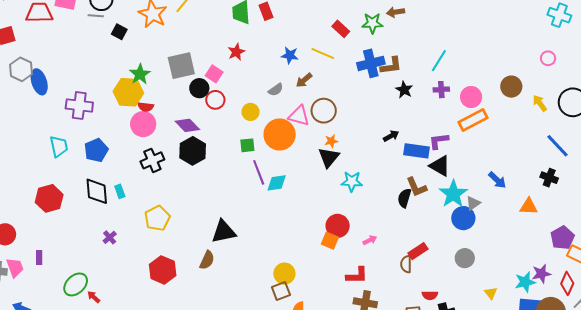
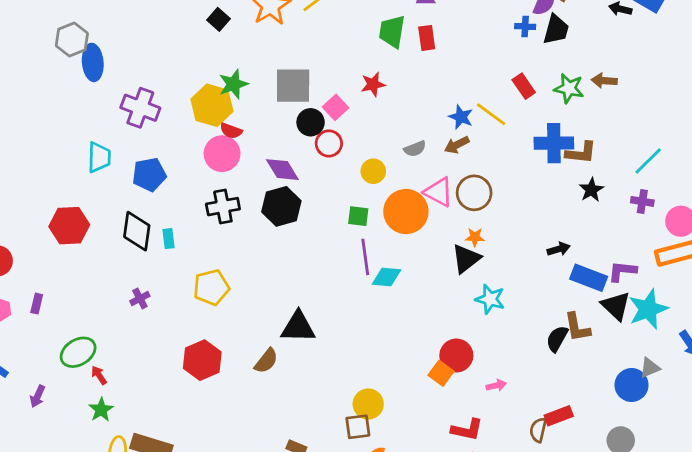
blue star: (290, 55) -> (461, 117), moved
cyan star: (453, 194) -> (648, 309), moved

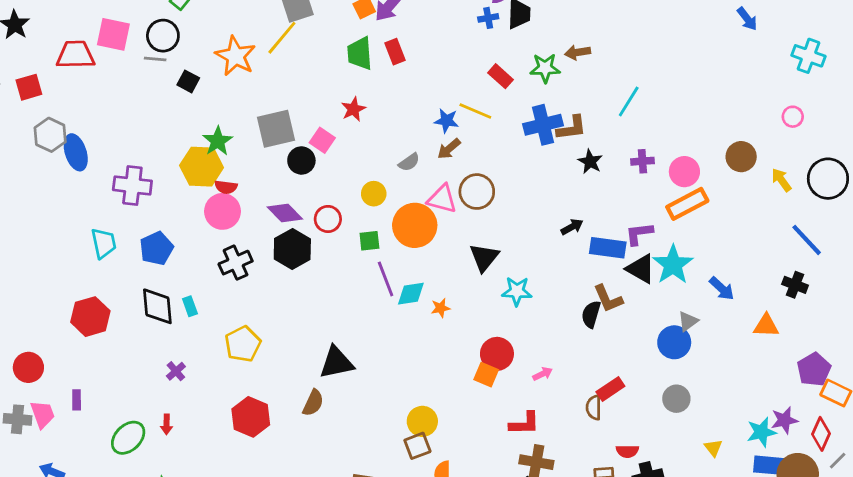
red circle: (329, 143) -> (328, 219), moved
cyan line: (648, 161) -> (629, 102), moved
orange star: (475, 237) -> (441, 308), moved
red arrow: (99, 375) -> (167, 424), moved, turned -132

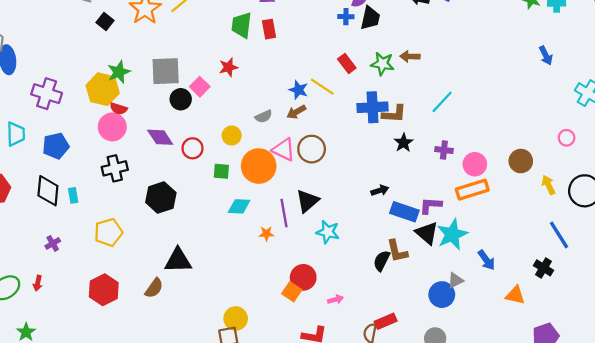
black hexagon: (292, 249) -> (161, 197), moved
purple line: (386, 279) -> (284, 213), moved
cyan diamond: (411, 294) -> (239, 206), moved

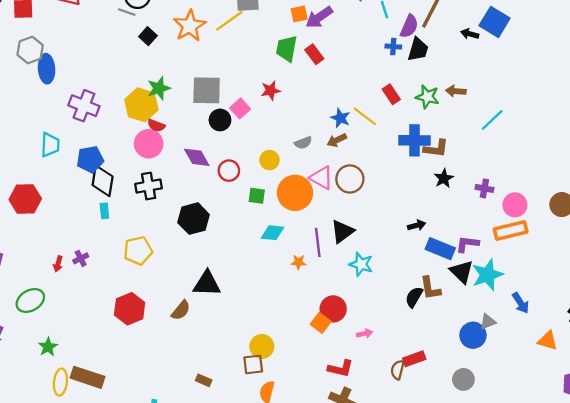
red rectangle: (269, 29) -> (314, 54), turned -30
cyan line: (442, 102) -> (492, 120), moved
black diamond: (48, 191) -> (103, 181), moved
red arrow: (38, 283) -> (58, 264), moved

